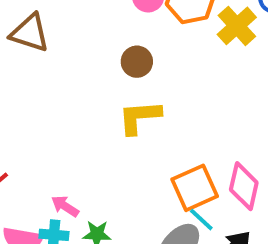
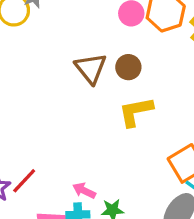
brown triangle: (30, 33) -> (91, 68), moved, turned 40

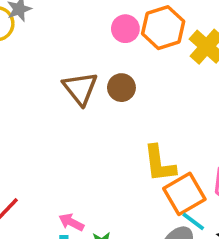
yellow L-shape: (136, 112) -> (159, 164), moved, turned -87

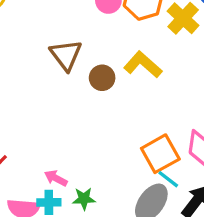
brown circle: (121, 88) -> (102, 78), moved
yellow L-shape: (159, 164) -> (143, 65), moved, turned 138

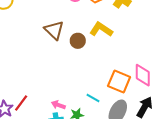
orange square: (160, 154) -> (119, 82), turned -30
cyan line: (168, 179) -> (93, 98), moved

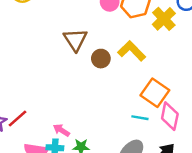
orange square: (119, 82) -> (155, 93), moved
cyan line: (93, 98) -> (140, 118), moved, turned -32

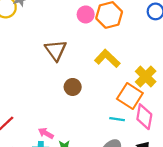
yellow cross: (164, 19) -> (146, 76), moved
brown circle: (101, 59) -> (73, 87), moved

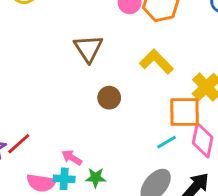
orange square: (130, 96) -> (185, 112), turned -35
cyan line: (117, 119) -> (167, 142), turned -40

